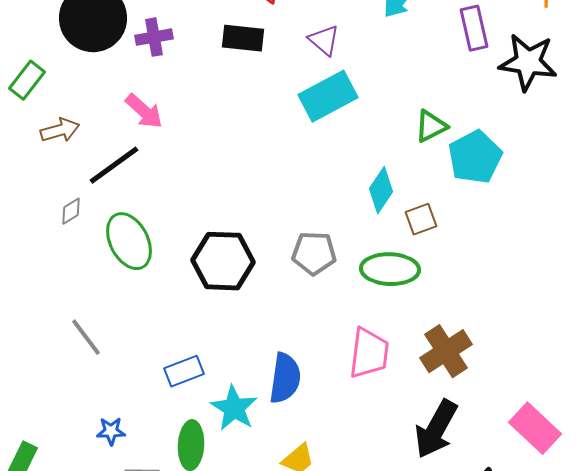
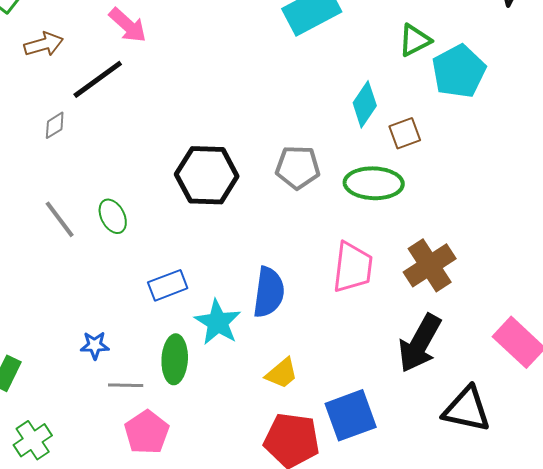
green ellipse: (129, 241) -> (113, 216), moved, size x0.6
gray line: (86, 337) -> (60, 219), moved

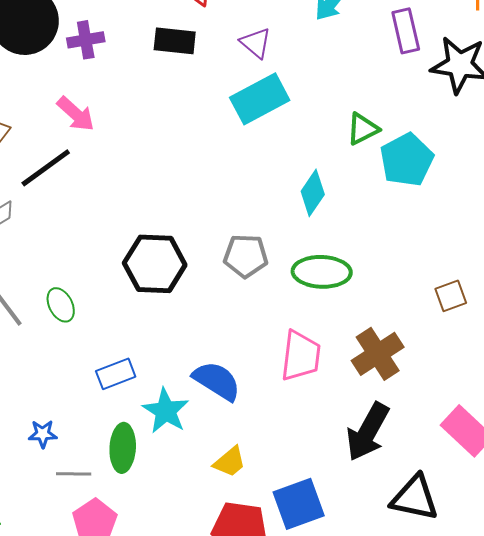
brown square: (405, 133) -> (451, 296), moved
blue semicircle: (269, 292) -> (217, 381), turned -66

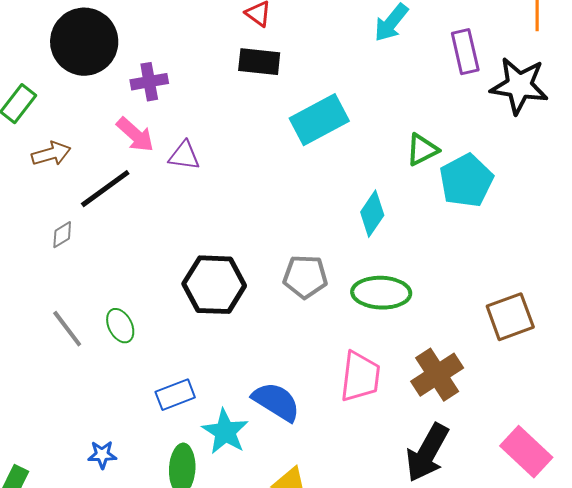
purple cross: (86, 40) -> (149, 82), moved
black rectangle: (175, 41) -> (259, 62), moved
purple triangle: (256, 43) -> (184, 156), moved, turned -32
brown square: (451, 296) -> (510, 317), size x1.5

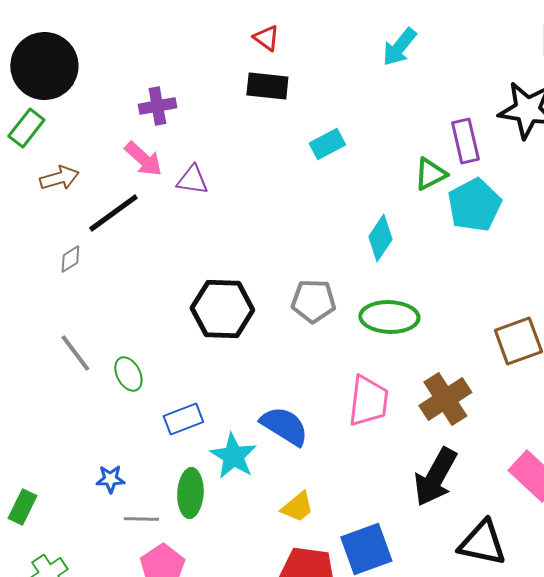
black circle: (84, 42) -> (44, 66), moved
purple rectangle: (465, 52) -> (465, 141), moved
cyan rectangle: (319, 120) -> (327, 144), size x0.6
green ellipse: (120, 326) -> (128, 374), moved

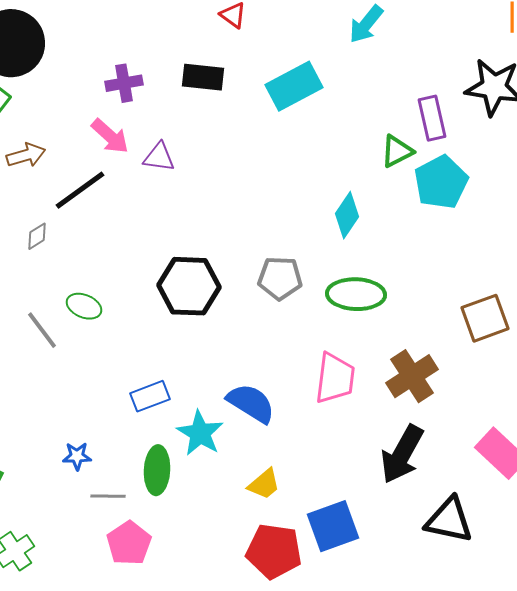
black rectangle: (267, 86) -> (203, 77), moved
cyan rectangle: (327, 144) -> (294, 86), moved, size x1.6
green ellipse: (128, 374) -> (84, 306), moved, turned -40

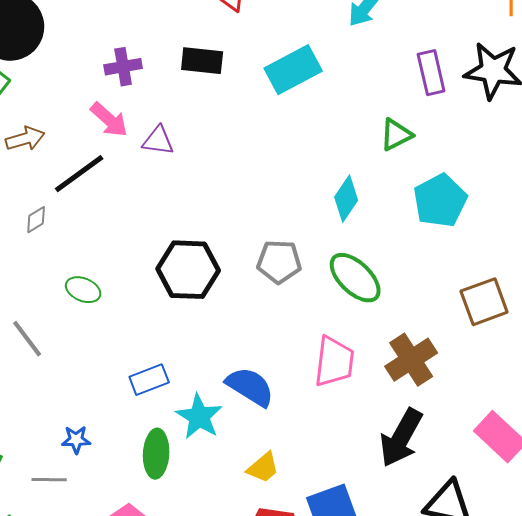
purple rectangle: (432, 118) -> (431, 73), moved
cyan pentagon: (441, 182) -> (440, 201), moved
green ellipse: (356, 294) -> (355, 278), turned 42
gray line: (42, 330) -> (27, 339), moved
gray line: (108, 496) -> (49, 480), moved

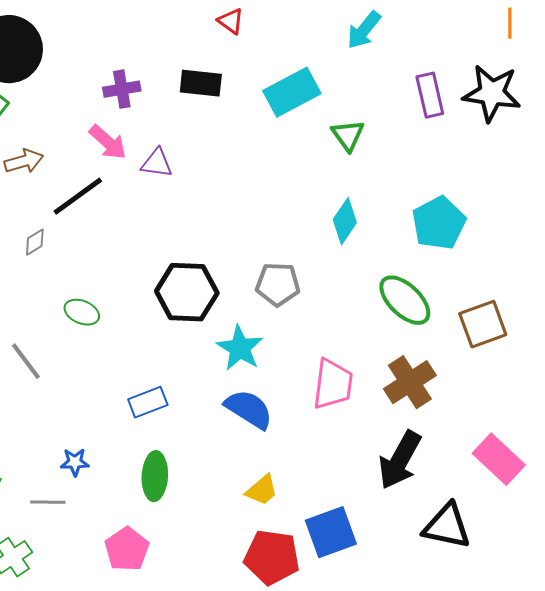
green triangle: (396, 135) -> (348, 135), moved, turned -39
green ellipse: (355, 278) -> (405, 300), moved
cyan star: (199, 417) -> (240, 348), moved

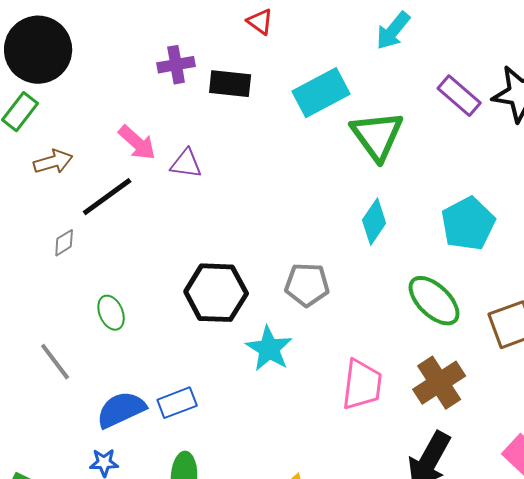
purple cross: (122, 89) -> (176, 65), moved
purple rectangle: (430, 95) -> (459, 96), turned -36
green triangle: (348, 135) -> (377, 136), size x1.6
green ellipse: (82, 312) -> (111, 313), turned 44
blue semicircle: (249, 409) -> (121, 410), moved, turned -57

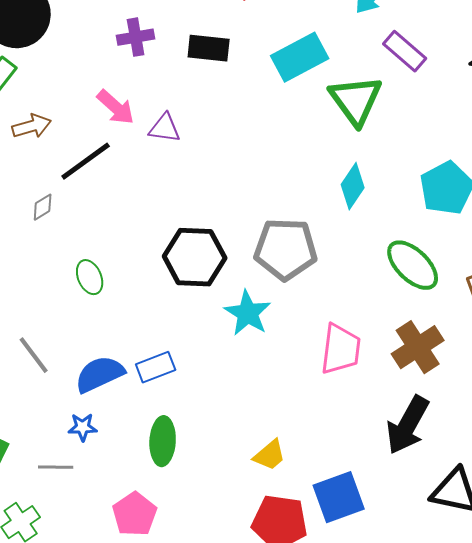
purple cross: (176, 65) -> (136, 37), moved
purple rectangle: (459, 96) -> (405, 51), moved
gray pentagon: (307, 285) -> (286, 249), size x1.4
gray line: (55, 362) -> (34, 355), moved

